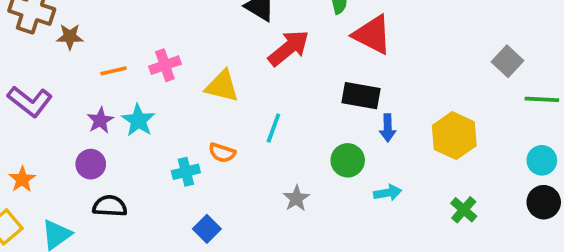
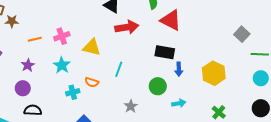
red arrow: (289, 48) -> (127, 27), turned 30
cyan star: (138, 120) -> (62, 65), moved
cyan circle: (542, 160) -> (261, 78), moved

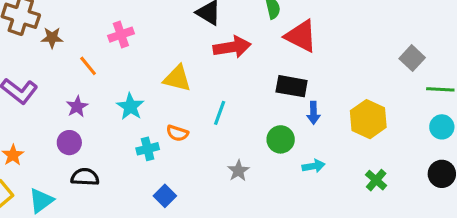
pink cross: (62, 36) -> (121, 35), moved
orange line: (35, 39) -> (88, 66), turned 64

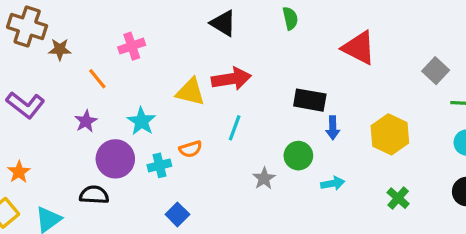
red triangle: (301, 36) -> (359, 48), moved
red arrow: (232, 47) -> (231, 79), moved
orange semicircle: (177, 133) -> (191, 149), turned -35
purple circle: (69, 143) -> (115, 159), moved, size x1.5
gray star: (238, 171) -> (264, 178), moved

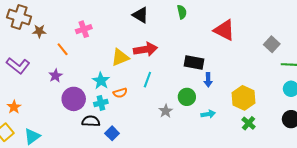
yellow triangle: (191, 92) -> (120, 57), turned -36
cyan star: (141, 121) -> (101, 81), moved
yellow hexagon: (390, 134) -> (244, 98), moved
black semicircle: (94, 195) -> (91, 121), moved

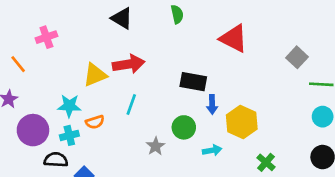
cyan star: (101, 81) -> (69, 106), turned -30
yellow hexagon: (244, 98) -> (242, 122), moved

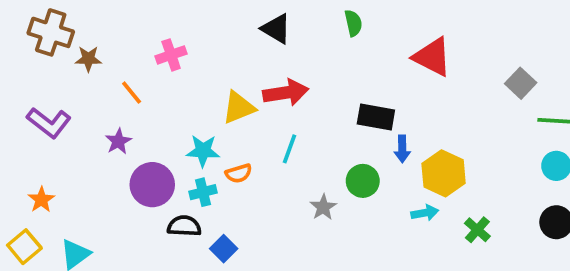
cyan arrow: (212, 150) -> (425, 213), moved

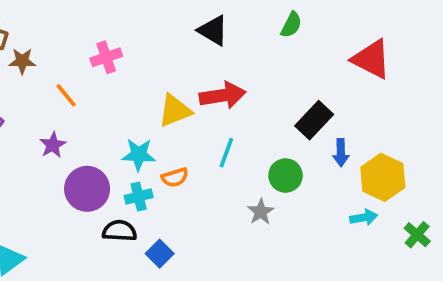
green semicircle: (353, 23) -> (291, 25), turned 40
black rectangle: (376, 117) -> (314, 120), turned -57
green circle: (363, 181) -> (286, 176), moved

